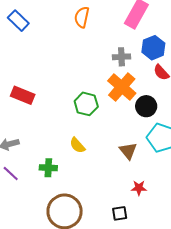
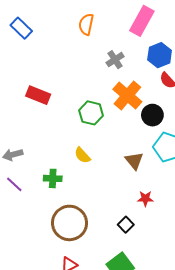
gray cross: (121, 57) -> (115, 60), moved, turned -30
red rectangle: (23, 95) -> (38, 95), moved
black square: (120, 213) -> (126, 225), turned -35

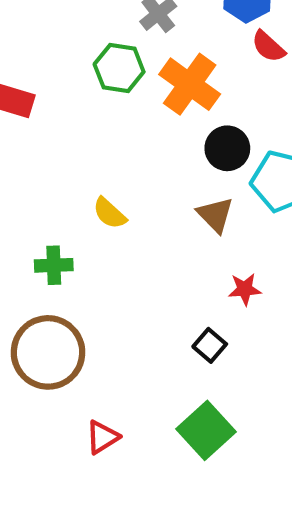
green hexagon: (91, 113) -> (119, 68), moved
black circle: (152, 115) -> (227, 148), moved
brown circle: (69, 223) -> (48, 352), moved

